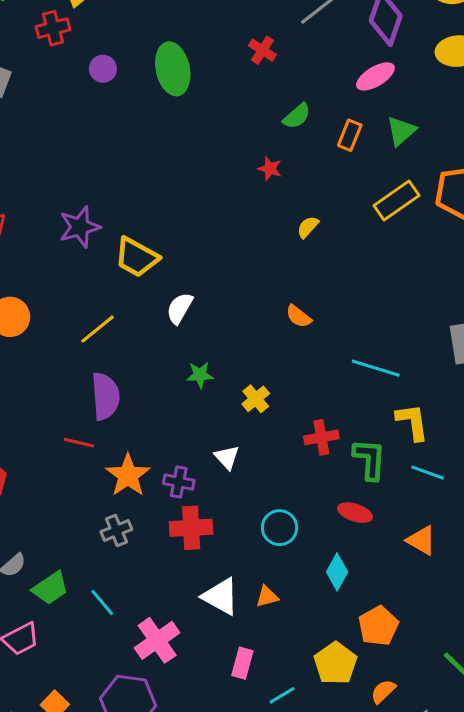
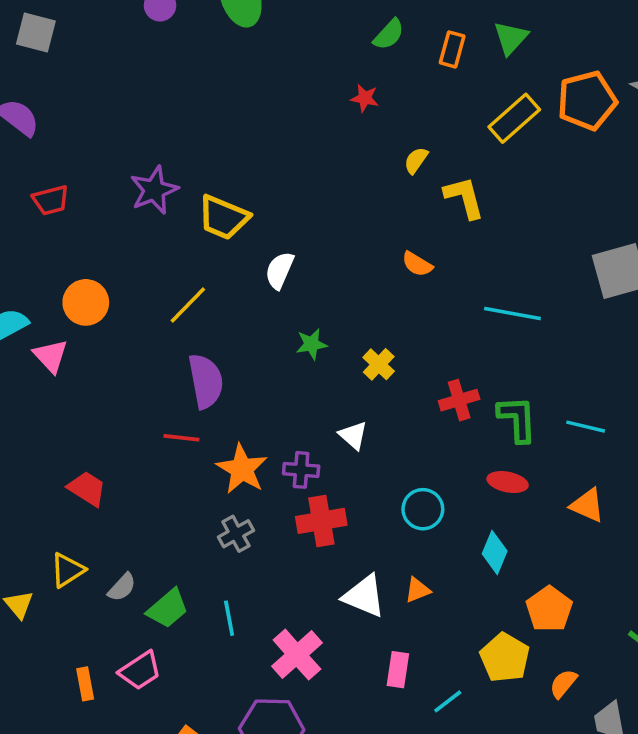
yellow L-shape: (412, 422) -> (464, 197), moved
cyan line: (102, 602) -> (229, 618), turned 36

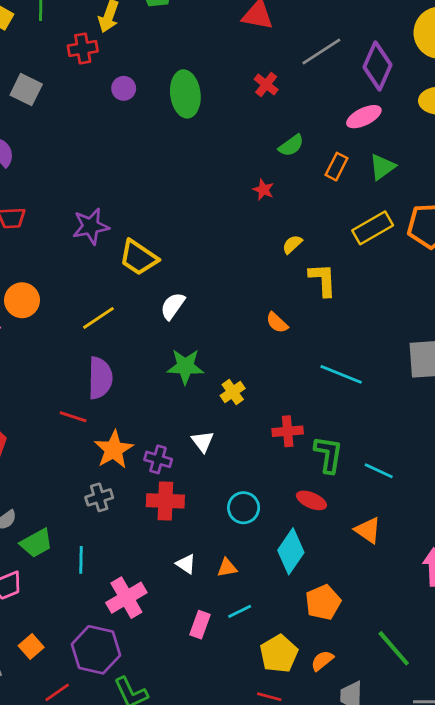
green star: (311, 344) -> (185, 366), size x1.5
cyan diamond: (495, 552) -> (291, 551), size x1.4
white triangle: (364, 596) -> (186, 564), size x0.6
yellow pentagon: (505, 658) -> (279, 654), moved
cyan line: (448, 701) -> (240, 611), moved

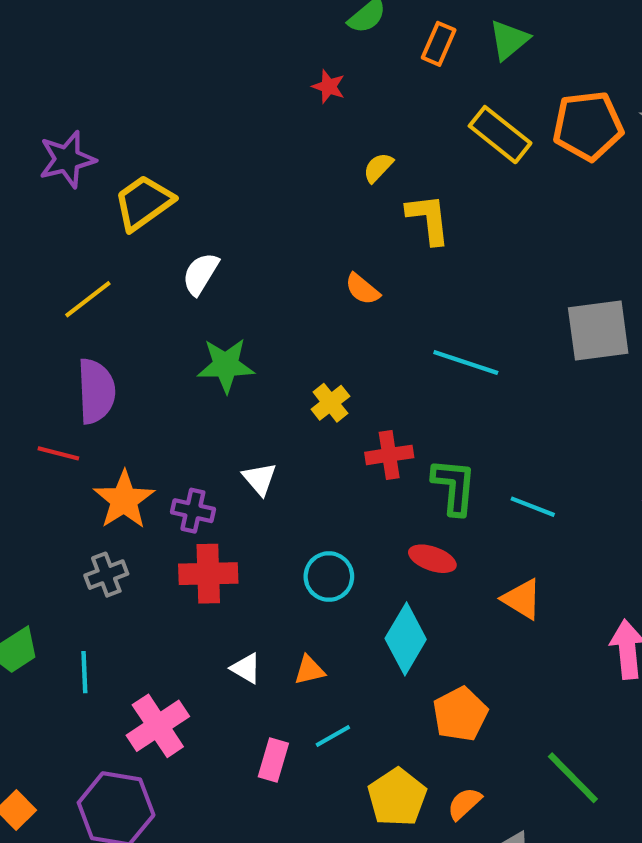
yellow rectangle: (373, 228) -> (500, 135), turned 72
yellow trapezoid: (139, 258) -> (144, 203), turned 114
yellow cross: (233, 392) -> (330, 403), moved

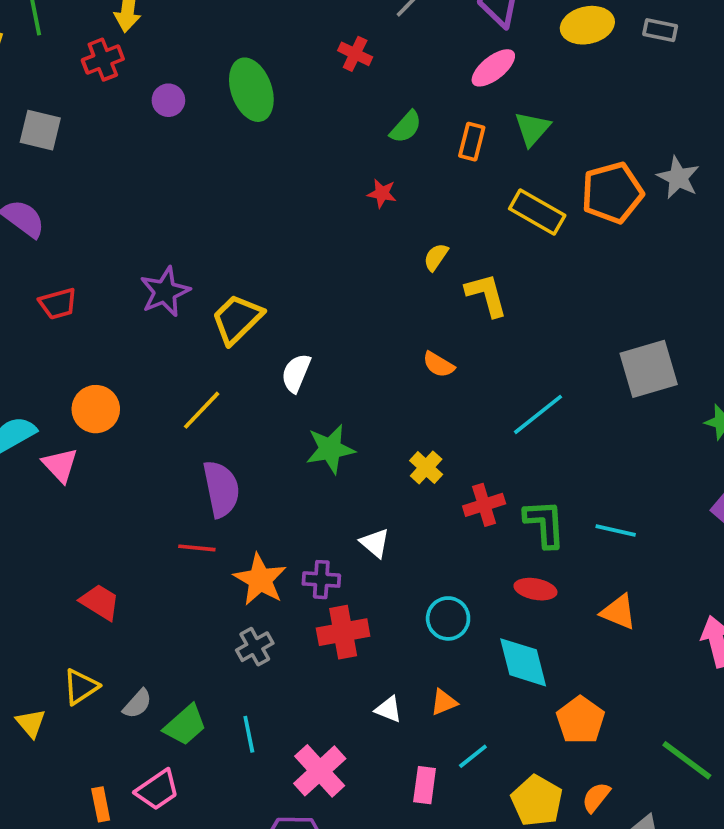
cyan line: (466, 362) -> (538, 414), turned -48
cyan diamond: (406, 639) -> (523, 662), turned -36

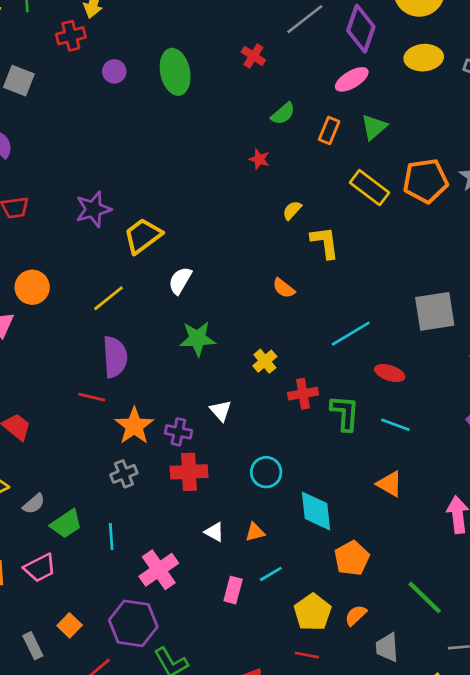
red ellipse: (535, 589) -> (390, 373), moved

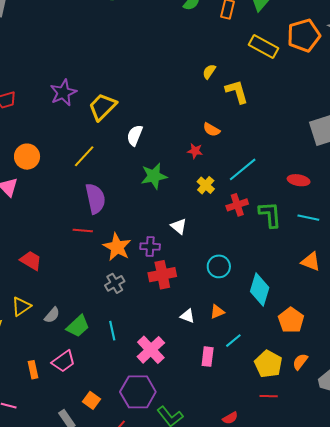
red star: (259, 159) -> (195, 151), moved
cyan line: (351, 334) -> (243, 169), moved
cyan diamond: (316, 511) -> (260, 289), turned 32

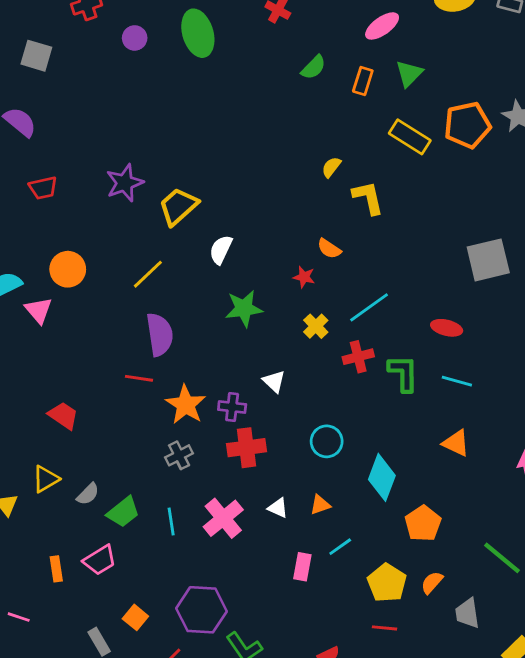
pink cross: (151, 350) -> (223, 518), moved

